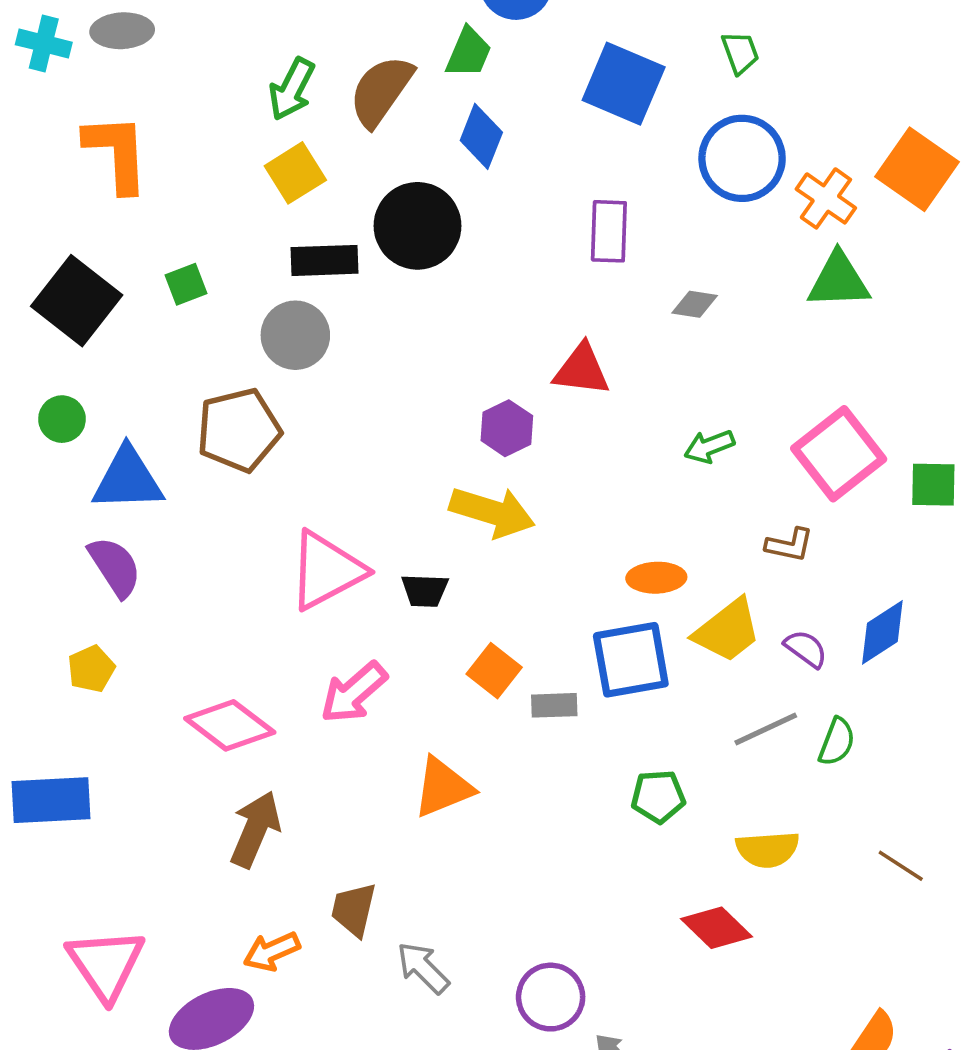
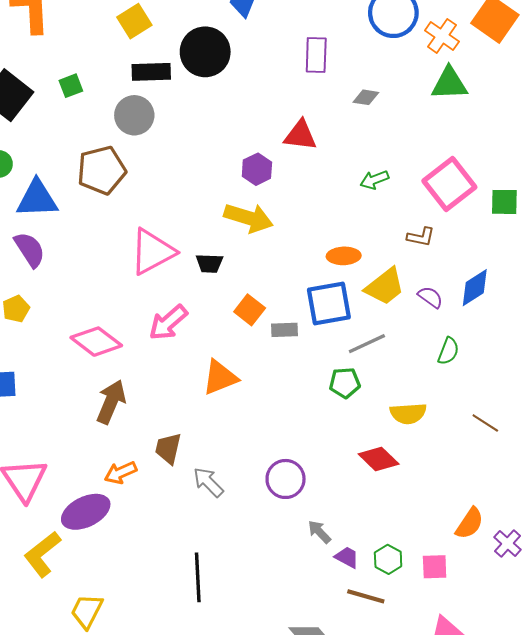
gray line: (766, 729) -> (367, 344), moved
purple circle: (551, 997) -> (286, 479), moved

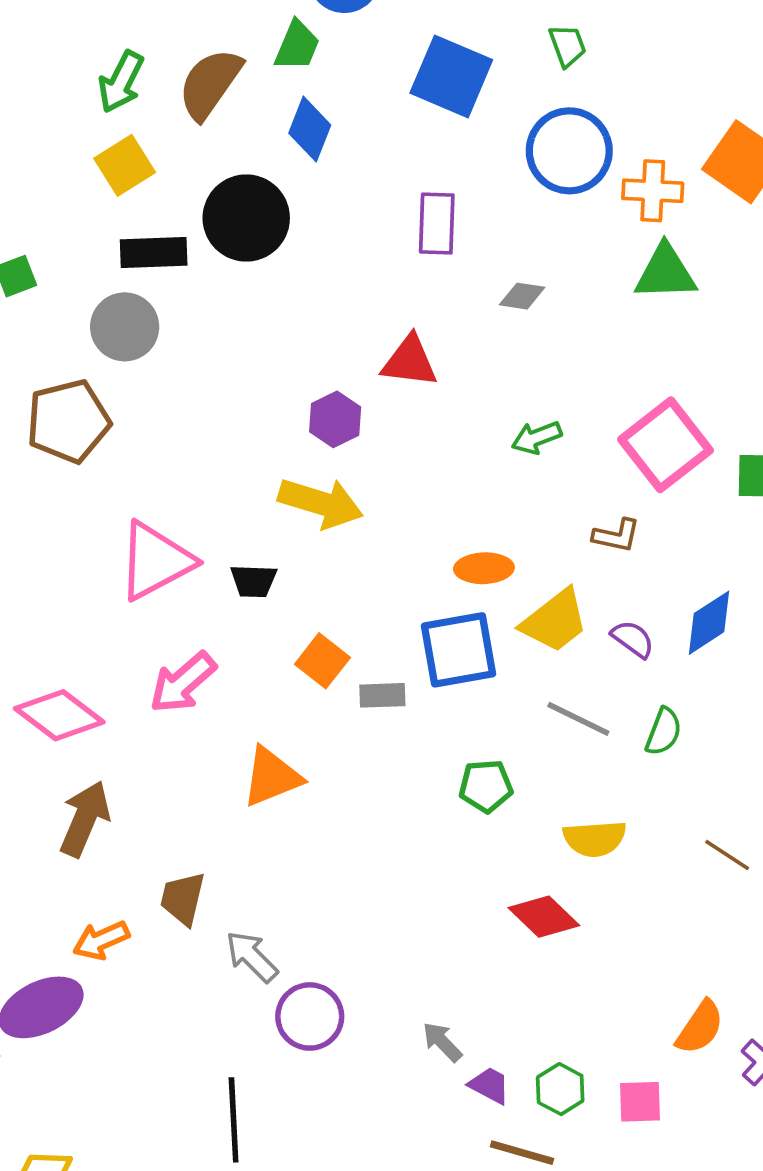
orange cross: (442, 36) -> (653, 191), turned -32
gray line: (367, 344) -> (578, 719), moved, turned 51
purple circle: (286, 479) -> (310, 1016), moved

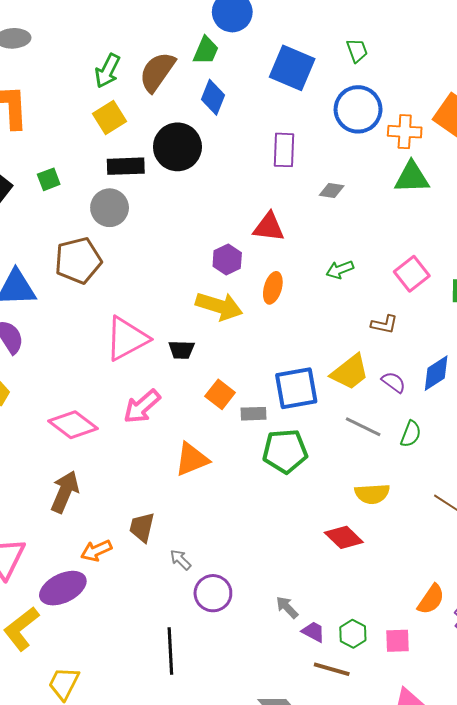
pink square: (665, 445) -> (412, 274), size x0.7
orange ellipse: (484, 568) -> (273, 288), moved, turned -72
green pentagon: (486, 786) -> (285, 451), moved, size x1.5
brown arrow: (85, 819) -> (65, 492), moved
gray arrow: (252, 957) -> (181, 560), size x0.7

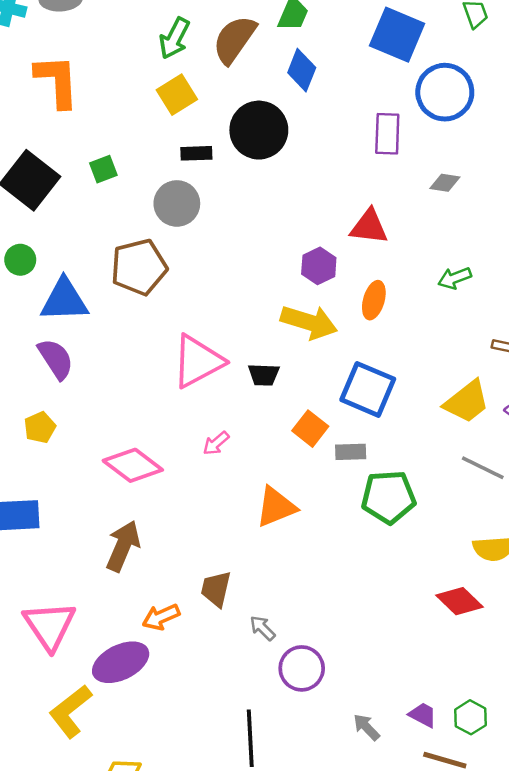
blue circle: (358, 109) -> (445, 92), moved
black rectangle: (126, 166) -> (196, 153), size x0.7
blue square: (296, 388) -> (368, 389), moved, turned 33
pink arrow: (142, 407) -> (216, 443), size x0.6
gray arrow: (287, 607) -> (366, 727), moved

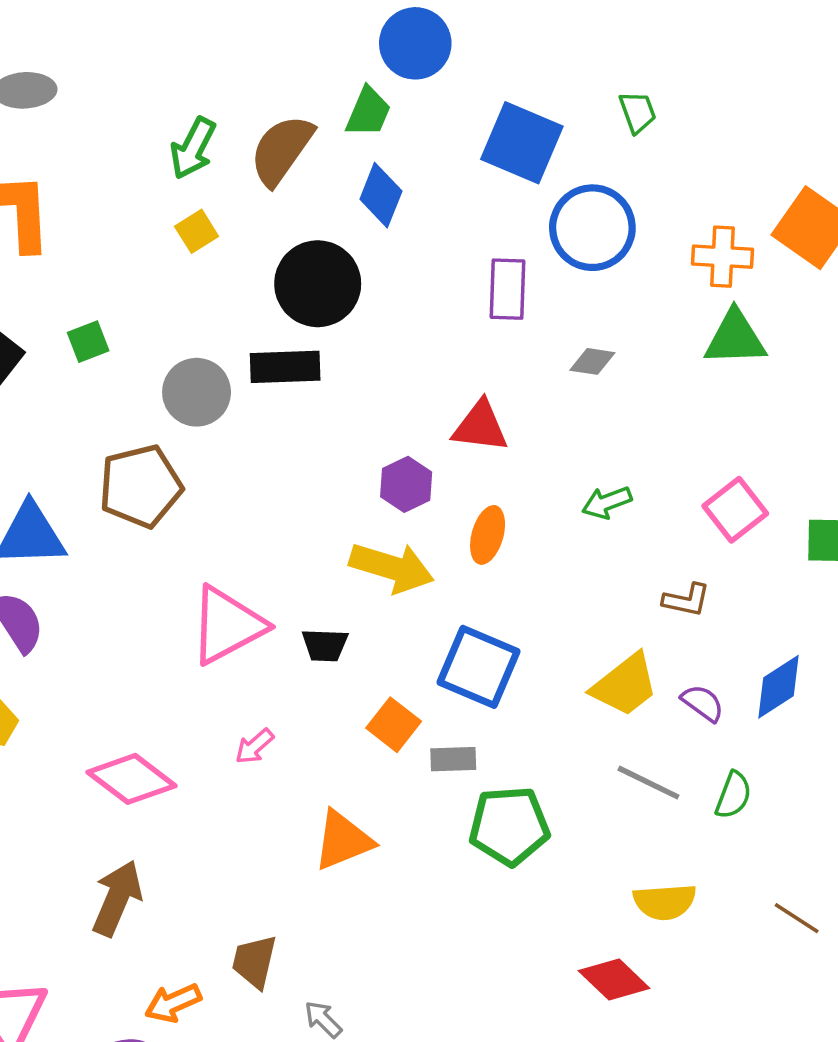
yellow square: (177, 95) -> (197, 231), size x0.7
black rectangle: (196, 153) -> (285, 367), moved, size x1.5

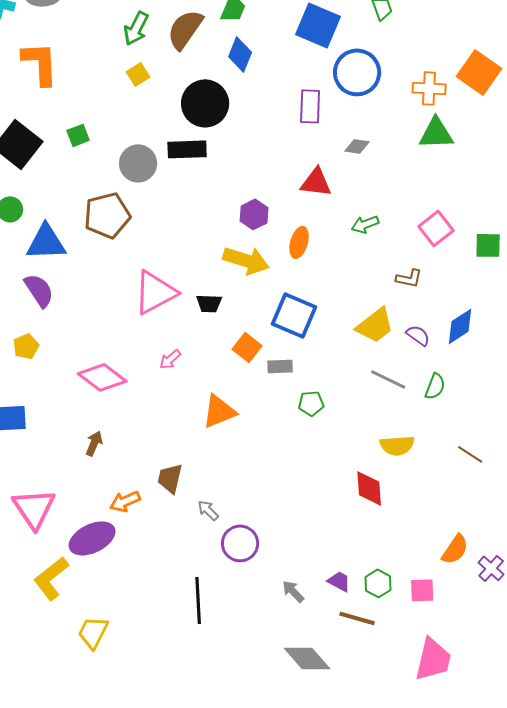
red triangle: (480, 427) -> (316, 182), moved
green pentagon: (509, 826) -> (311, 403), size x0.6
brown arrow: (117, 898) -> (94, 443), size x0.6
red diamond: (614, 980) -> (369, 488), turned 42

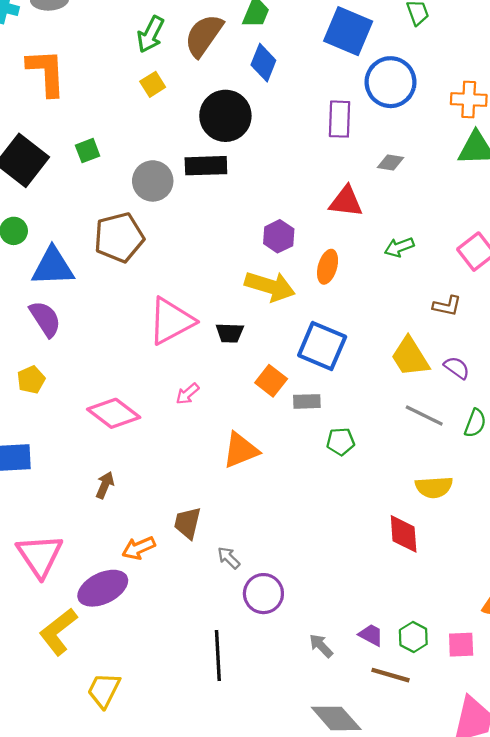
yellow trapezoid: (375, 325) -> (410, 357), turned 96

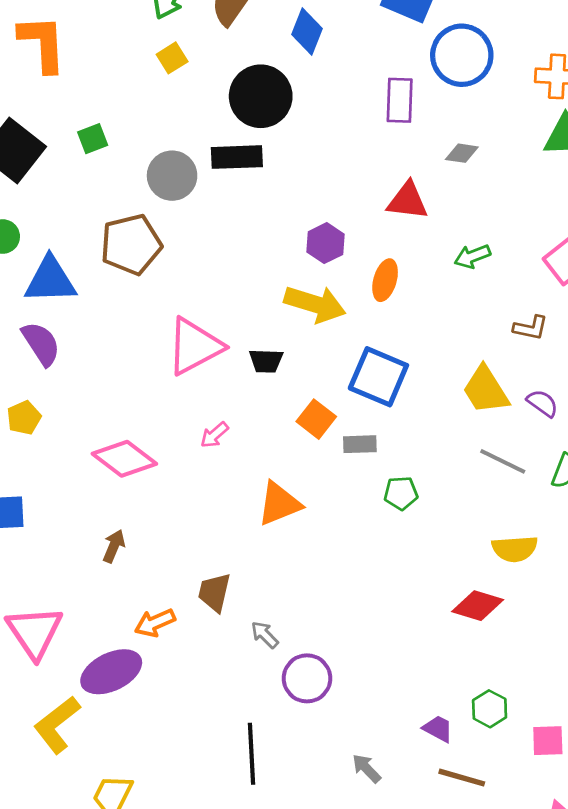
red diamond: (404, 534) -> (478, 606), turned -69
green hexagon: (413, 637) -> (490, 709), moved
gray arrow: (321, 646) -> (367, 768), moved

